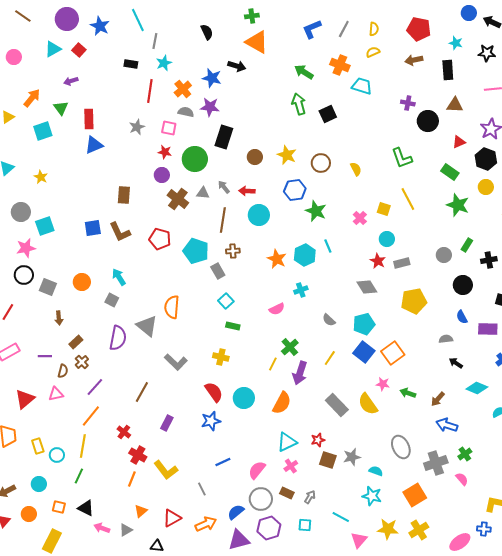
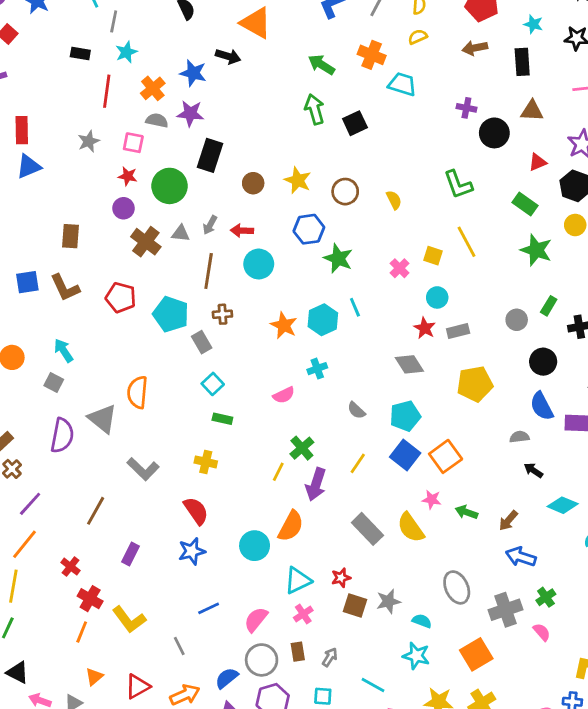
gray arrow: (224, 187) -> (210, 225), turned -112
blue semicircle: (462, 317) -> (542, 406), size x1.5
cyan circle: (244, 398) -> (255, 546), moved
brown rectangle: (287, 493) -> (298, 652), turned 56

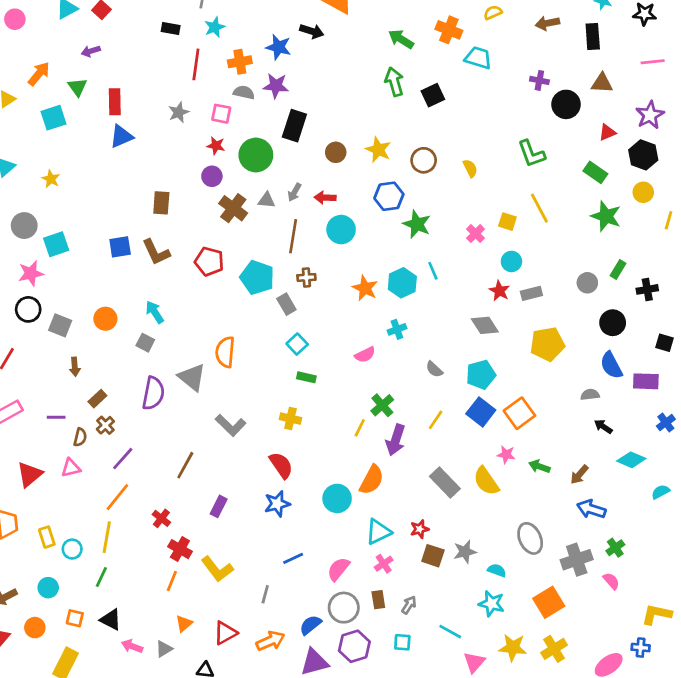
orange cross: (153, 88) -> (240, 62), turned 30
gray line: (179, 646) -> (265, 594), turned 42

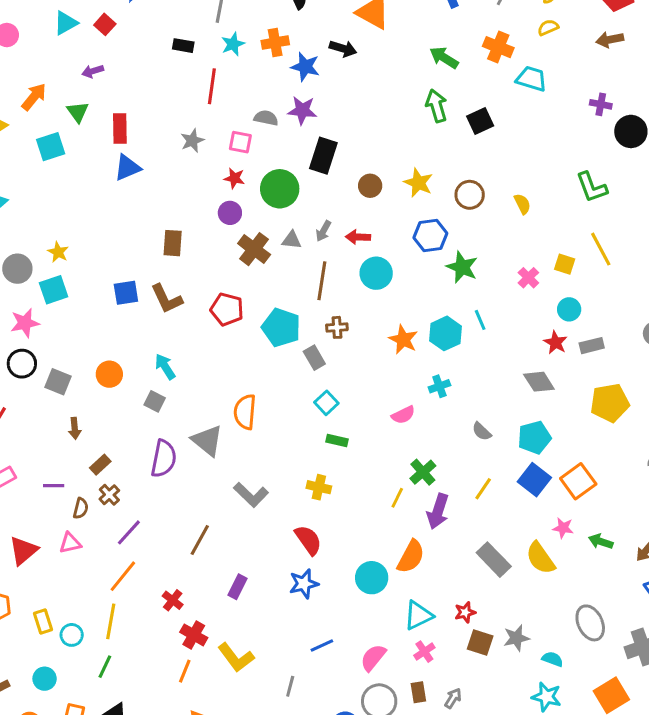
orange cross: (240, 62) -> (275, 43), moved
yellow star: (51, 179) -> (58, 252), moved

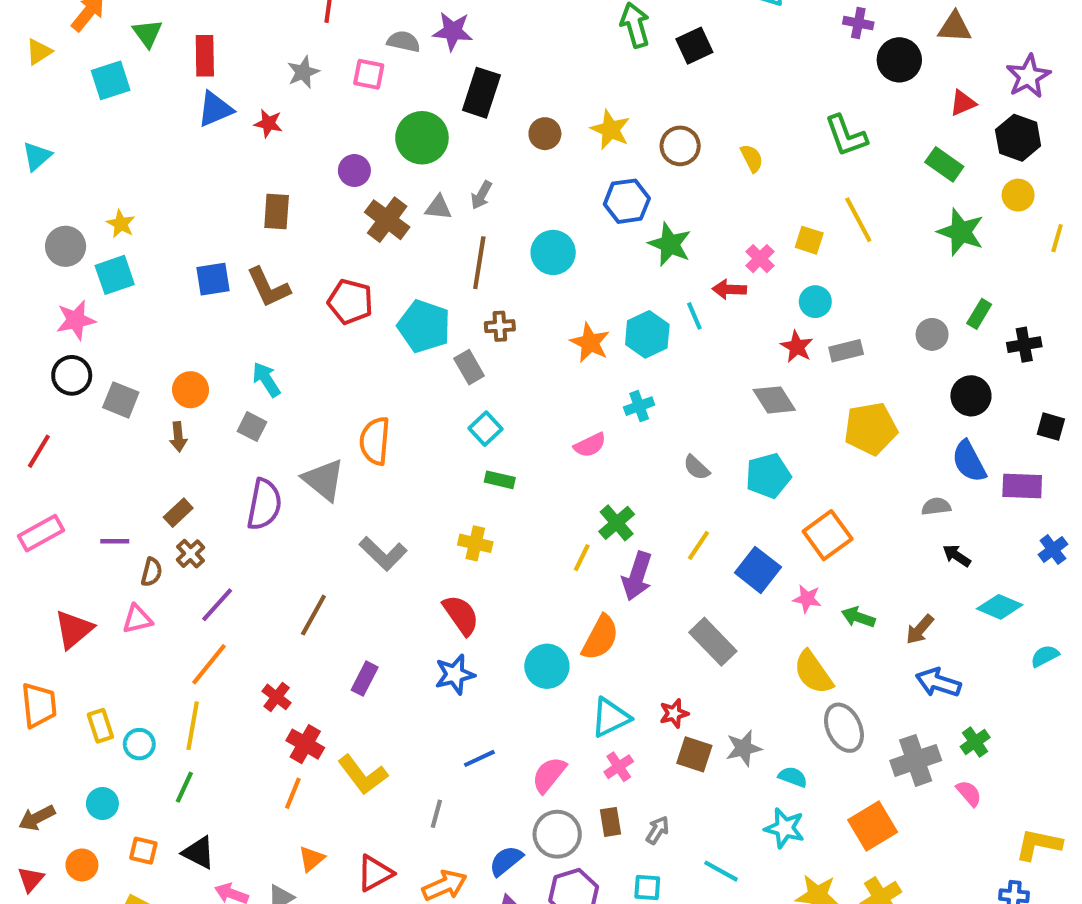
red star: (234, 178) -> (268, 123), moved
red arrow: (358, 237) -> (729, 289), moved
brown arrow: (75, 428) -> (178, 437), moved
blue square: (534, 480) -> (758, 570), moved
yellow semicircle: (540, 558) -> (813, 672), moved

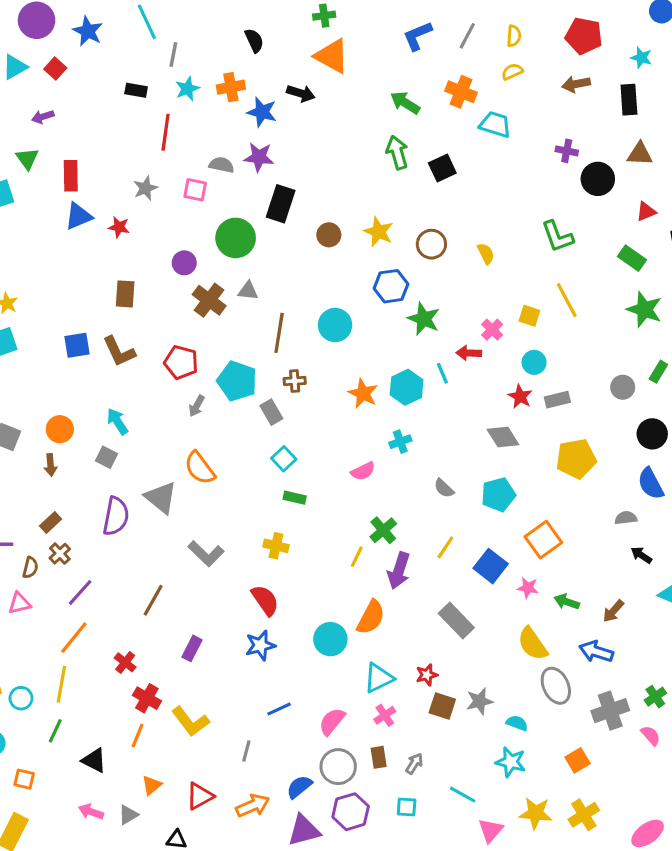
gray arrow: (481, 195) -> (197, 406), moved
orange semicircle: (375, 441) -> (200, 468), turned -42
blue arrow: (938, 683) -> (596, 652), moved
orange square: (873, 826) -> (578, 760), size x0.7
black triangle: (199, 853) -> (94, 760), moved

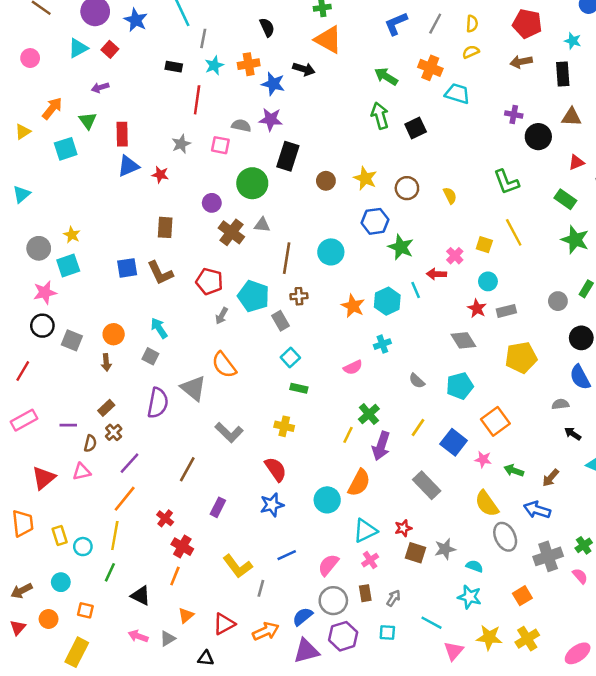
yellow L-shape: (190, 722) -> (238, 566), moved

